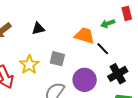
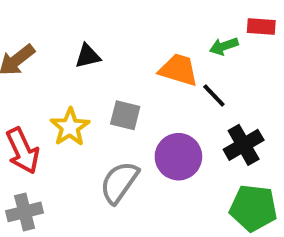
red rectangle: (127, 13) -> (261, 26), turned -72

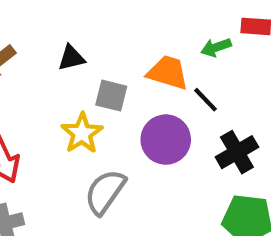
gray square: (125, 115) -> (111, 96), moved
yellow star: (70, 127) -> (82, 133), moved
purple circle: (178, 157) -> (166, 140), moved

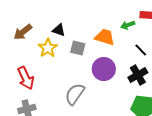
black triangle: (71, 58) -> (59, 30), turned 32
black line: (206, 100) -> (141, 50), moved
yellow star: (82, 133) -> (48, 48), moved

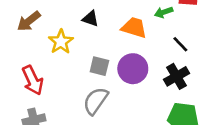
black triangle: (59, 30) -> (90, 19), moved
gray square: (78, 48) -> (99, 66), moved

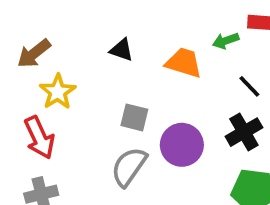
yellow star: (61, 42) -> (58, 92), moved
purple circle: (133, 69) -> (182, 145), moved

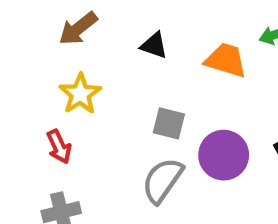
brown arrow: (34, 53) -> (78, 28), moved
red arrow: (39, 138) -> (59, 147), size x0.7

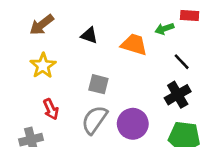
red arrow: (59, 147) -> (51, 109), moved
purple circle: (224, 155) -> (133, 124), moved

